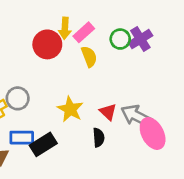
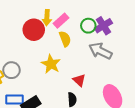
yellow star: (70, 109) -> (51, 64), moved
gray arrow: (136, 116) -> (100, 51), moved

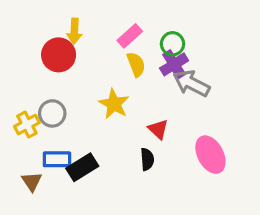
yellow arrow: (47, 18) -> (74, 31), moved
purple cross: (103, 26) -> (174, 64), moved
red circle: (34, 30) -> (59, 55), moved

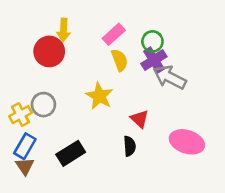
pink ellipse: (210, 155) -> (187, 142), turned -44
blue rectangle: (57, 159) -> (25, 146), moved, turned -60

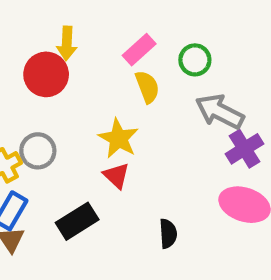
purple cross: (154, 60) -> (245, 149), moved
red triangle: (140, 119) -> (116, 176), moved
black semicircle: (130, 146) -> (168, 234), moved

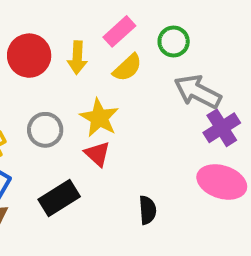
yellow arrow: (67, 43) -> (77, 58), moved
yellow semicircle: (147, 87) -> (127, 68), turned 68
gray circle: (38, 151) -> (45, 130), moved

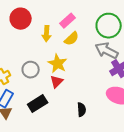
green circle: (174, 41) -> (109, 26), moved, size x1.6
red circle: (29, 56) -> (21, 19), moved
red triangle: (97, 154) -> (57, 82), turned 32

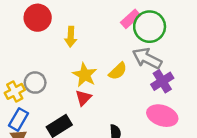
pink rectangle: (68, 21) -> (130, 19), moved
yellow semicircle: (72, 39) -> (118, 71), moved
gray circle: (31, 70) -> (35, 83), moved

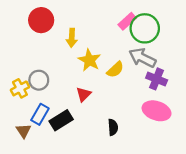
yellow star: (85, 75) -> (89, 60), moved
purple cross: (162, 81) -> (157, 79), turned -36
blue rectangle: (19, 119) -> (40, 114), moved

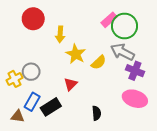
brown triangle: (23, 131) -> (18, 116), turned -48

